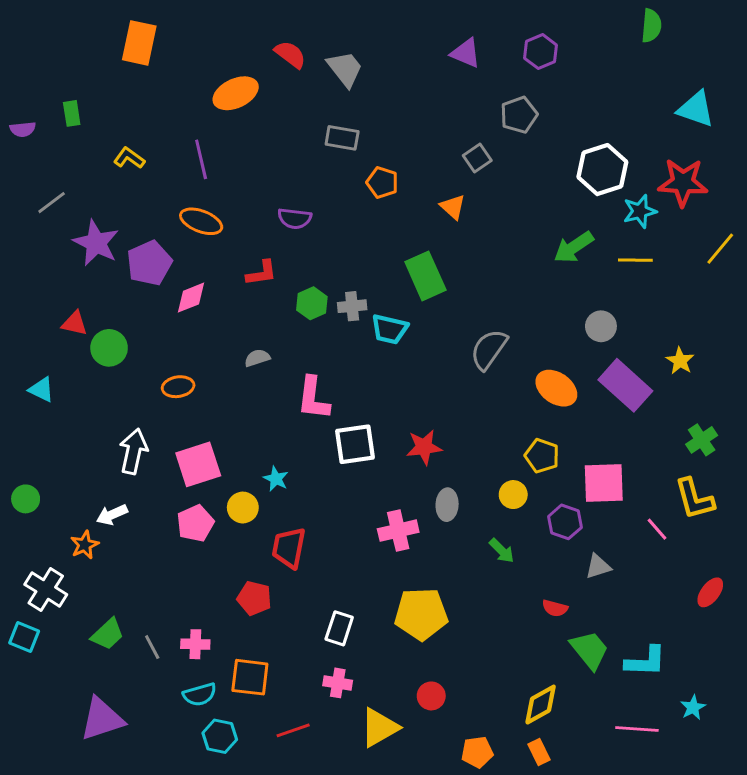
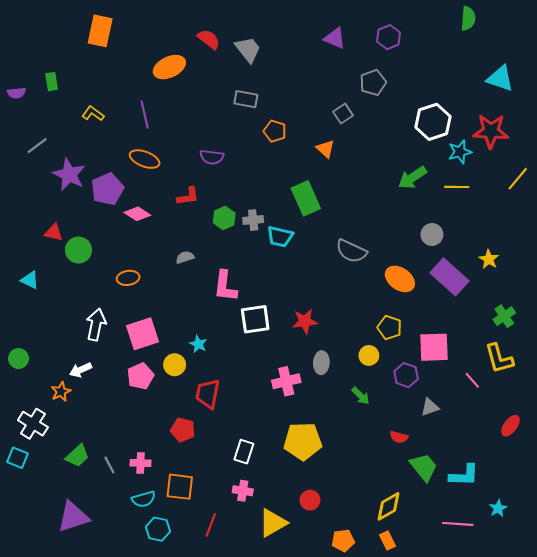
pink diamond: (191, 298) -> (137, 214), turned 55
gray semicircle: (489, 349) -> (351, 251), turned -100
red line: (293, 730) -> (211, 525), turned -50

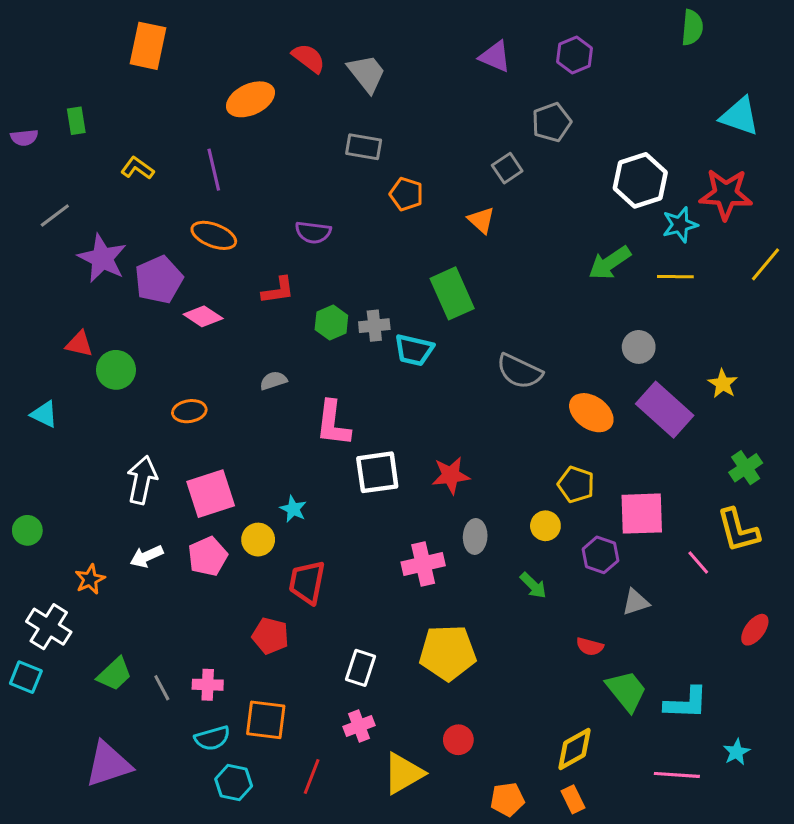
white arrow: (81, 370) -> (147, 556), moved
pink cross: (243, 491) -> (359, 726), turned -30

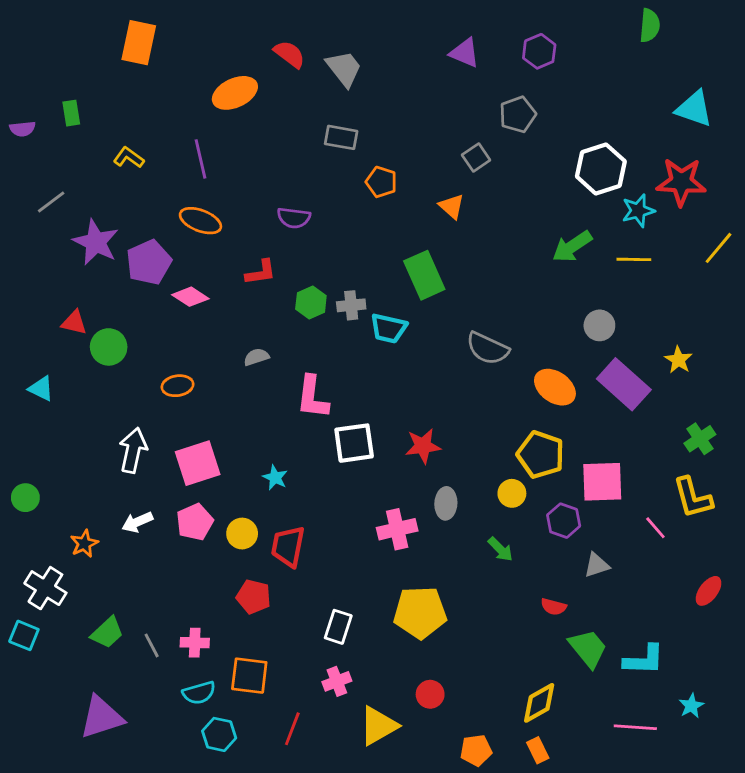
yellow pentagon: (576, 485) -> (541, 455), size x1.4
yellow circle: (258, 540) -> (242, 534), moved

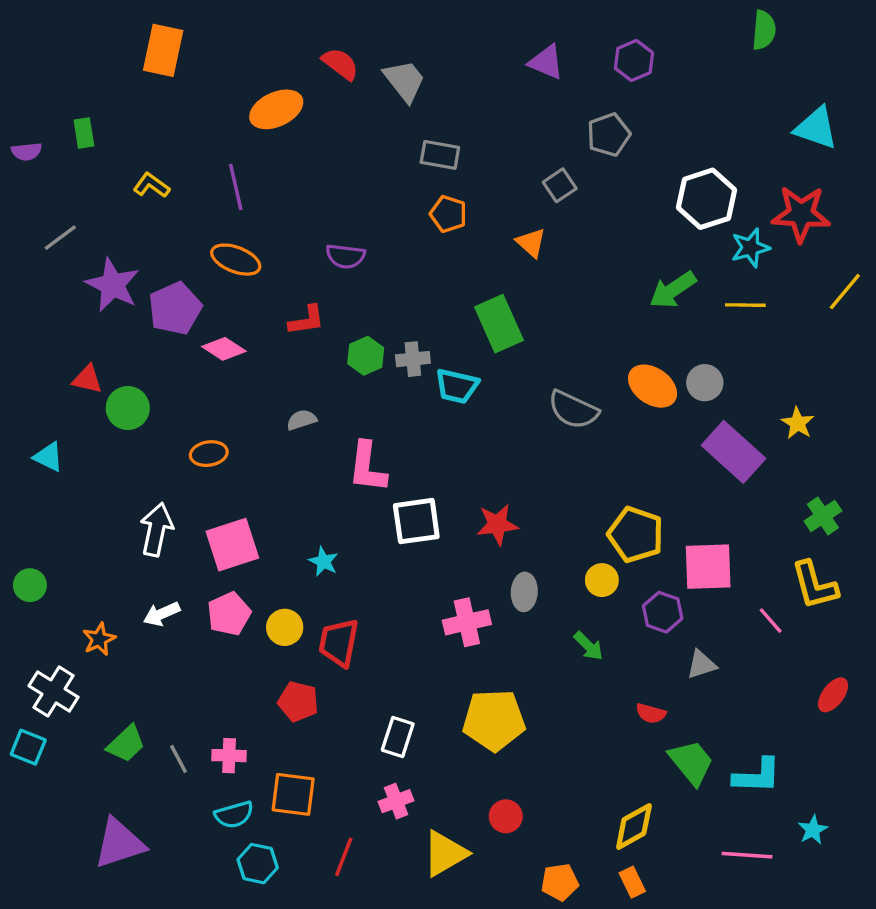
gray rectangle: (341, 137) -> (440, 155), moved
orange ellipse: (555, 387) -> (652, 386), moved

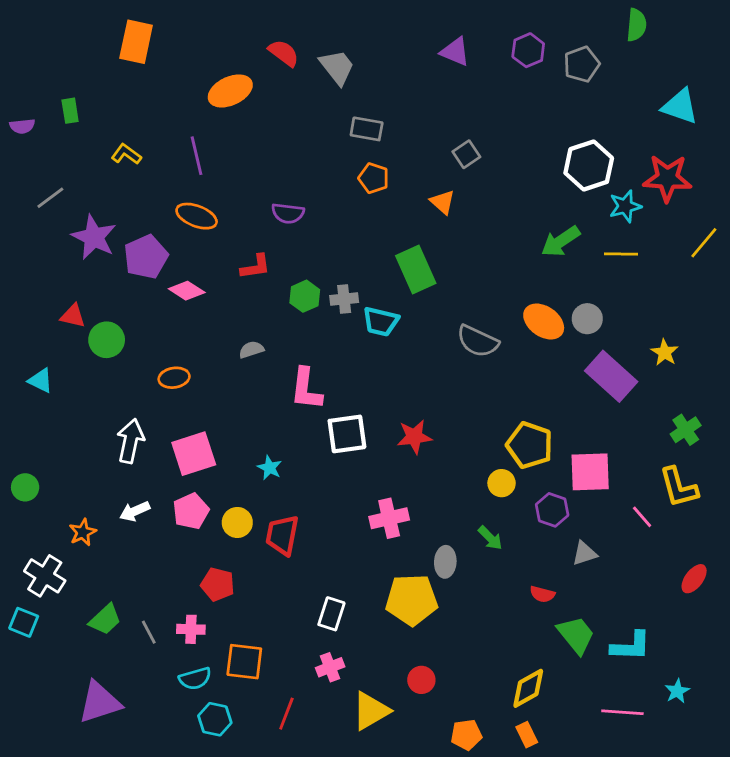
gray pentagon: (609, 135) -> (582, 64), moved
gray ellipse: (524, 592) -> (445, 562), moved
red pentagon: (298, 702) -> (218, 584), moved

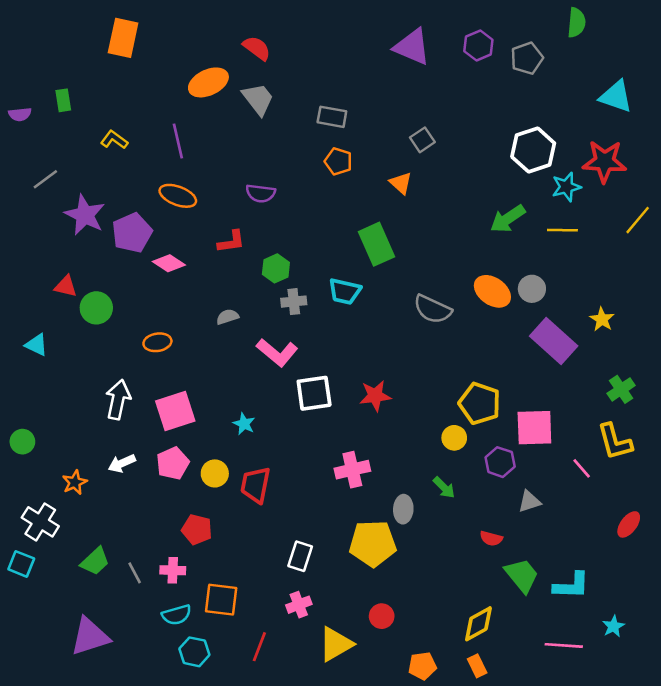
purple triangle: (455, 52) -> (412, 47), size x1.4
gray trapezoid: (337, 67) -> (258, 99), moved
gray cross: (344, 299) -> (294, 302), moved
pink L-shape: (306, 389) -> (277, 352), turned -57

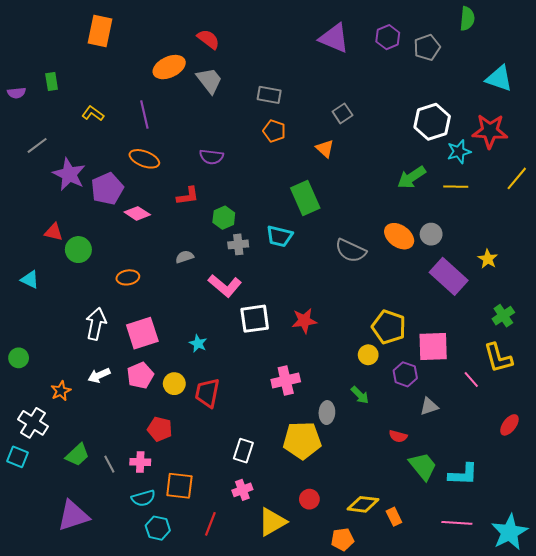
yellow diamond: (478, 624) -> (363, 504), moved, turned 36
cyan star: (613, 626) -> (509, 532), moved, size x2.0
orange rectangle: (477, 666) -> (394, 517), moved

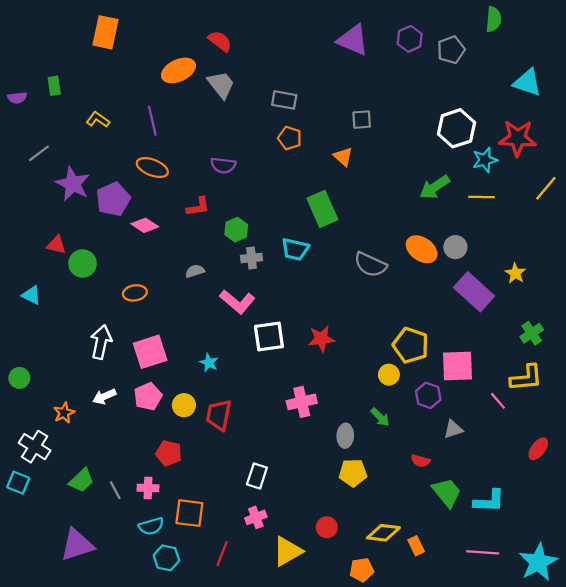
gray square: (342, 113) -> (362, 120), turned 30
yellow L-shape: (498, 358) -> (526, 378), turned -80
yellow pentagon: (302, 440) -> (353, 473), moved, size x0.7

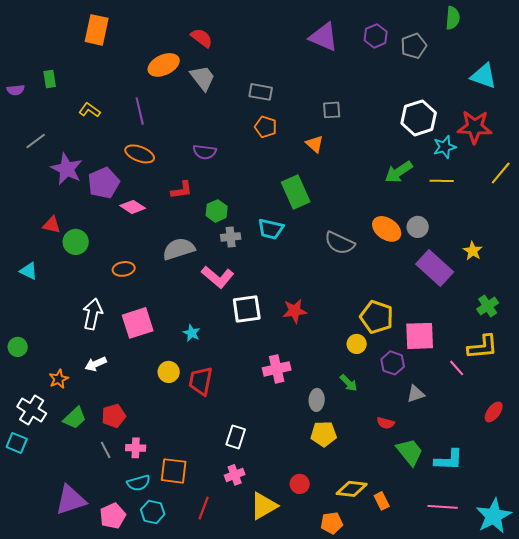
gray semicircle: (195, 271) -> (179, 249), size x1.8
pink pentagon: (148, 396) -> (113, 516), moved
red pentagon: (169, 453) -> (114, 416), moved, turned -30
green trapezoid: (81, 480) -> (75, 418), moved

